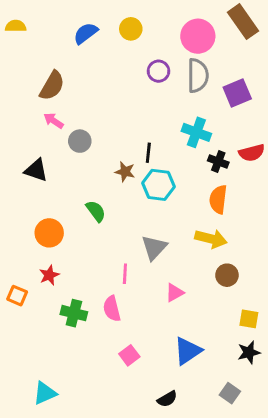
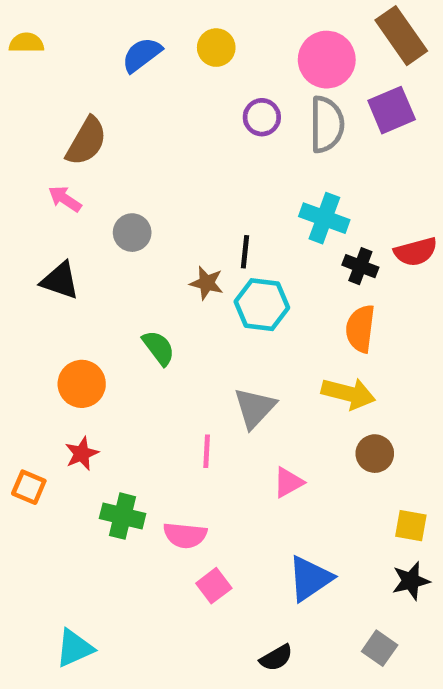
purple square: (237, 93) -> (392, 110), moved
pink arrow: (54, 121) -> (65, 199), moved
pink semicircle: (112, 309) -> (185, 535), moved, turned -70

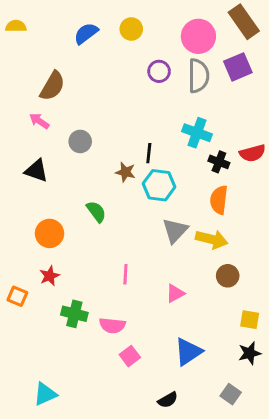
gray triangle: (255, 408) -> (175, 231), moved

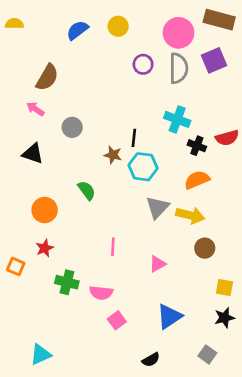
brown rectangle: (244, 22) -> (219, 20), turned -40
orange semicircle: (219, 200) -> (197, 180), turned 60

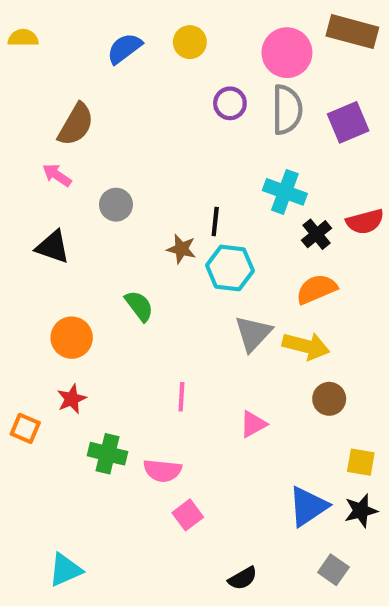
purple square: (214, 60) -> (348, 122), moved
black cross: (197, 146) -> (317, 234), turned 30
blue triangle: (169, 316) -> (308, 506), moved

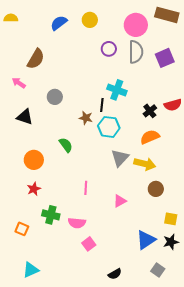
pink arrow: (57, 175) -> (19, 83), moved
cyan cross: (285, 192) -> (117, 90), moved
orange square: (25, 428) -> (22, 229), moved

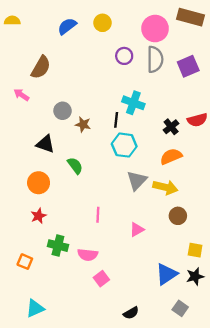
black triangle: (25, 117) -> (45, 144), moved
brown star: (86, 118) -> (83, 124), moved

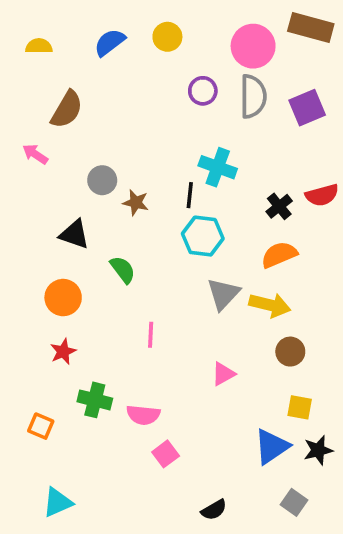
yellow semicircle: (12, 21) -> (39, 46), moved
pink line: (98, 215) -> (151, 335), moved
yellow square: (195, 250) -> (300, 407), moved

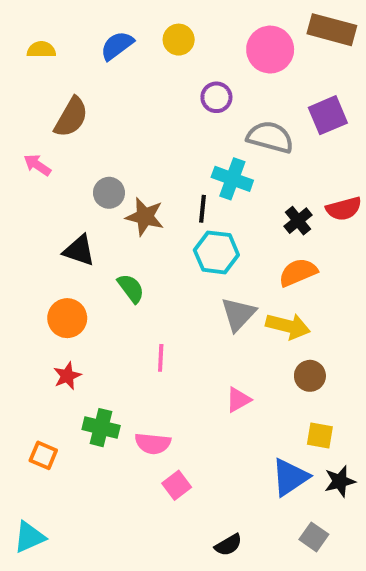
gray semicircle: (253, 96) -> (270, 137), moved, turned -75
brown star: (136, 203) -> (145, 217), size x1.4
cyan triangle: (58, 502) -> (29, 537), moved

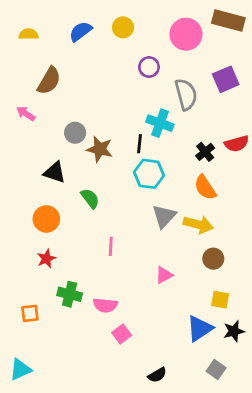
gray semicircle: (270, 137) -> (186, 94), turned 60
orange semicircle: (298, 272) -> (205, 187), turned -100
orange square: (43, 455) -> (30, 313), turned -30

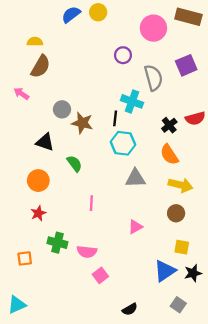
yellow circle: (123, 27) -> (98, 12), moved
blue semicircle: (81, 31) -> (71, 15), moved
yellow semicircle: (29, 34) -> (35, 42), moved
gray triangle: (164, 216) -> (135, 178), turned 45
yellow arrow: (198, 224) -> (181, 185), moved

